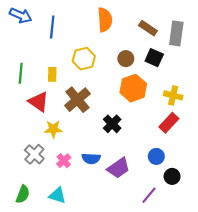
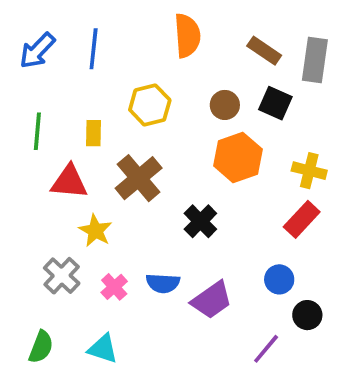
blue arrow: (21, 16) -> (37, 51), moved, turned 110
red triangle: (39, 102) -> (69, 182), turned -30
yellow star: (53, 129) -> (95, 231), turned 30

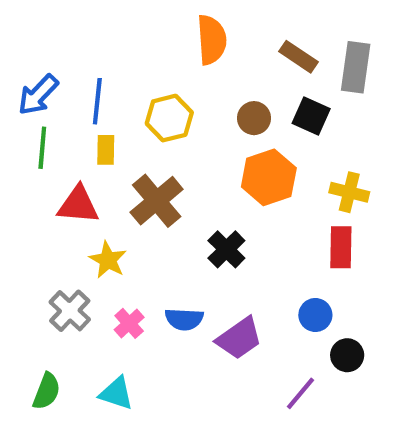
blue line: (94, 49) -> (97, 101), moved
blue arrow: (37, 51) -> (38, 95), moved
red rectangle: (302, 219) -> (341, 247), turned -42

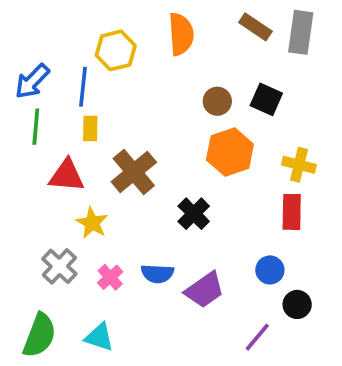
brown rectangle: (298, 57) -> (255, 27), moved
gray rectangle: (356, 67) -> (301, 32), moved
yellow hexagon: (169, 118) -> (116, 50), moved
green semicircle: (47, 391) -> (39, 335), size x1.4

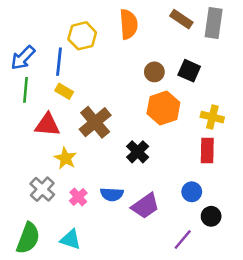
yellow rectangle: (90, 128) -> (64, 91), turned -60

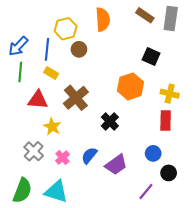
brown circle: (154, 72) -> (79, 49), moved
blue semicircle: (112, 194) -> (89, 155), turned 126
cyan triangle: (71, 239) -> (56, 192), size x1.4

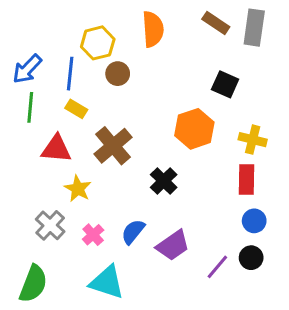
blue circle: (153, 153) -> (254, 221), moved
cyan triangle: (56, 192) -> (107, 282), moved
purple line: (146, 192) -> (217, 267), moved

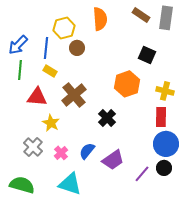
blue circle: (254, 221) -> (166, 144), size x1.6
green semicircle: (33, 284) -> (22, 185), turned -95

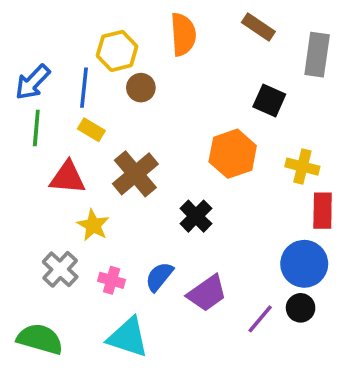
gray rectangle: (166, 18) -> (317, 55), moved
red rectangle: (161, 117) -> (323, 211), moved
pink cross: (61, 153) -> (112, 280), turned -32

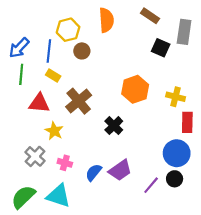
black square: (269, 100) -> (161, 48), moved
blue semicircle: (159, 277) -> (94, 172), moved
cyan triangle: (128, 337) -> (58, 196), moved
green semicircle: (40, 339) -> (23, 197), turned -60

